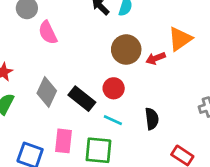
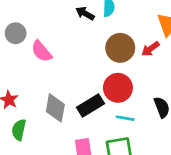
red circle: (114, 88) -> (118, 88), size x1.4
black rectangle: (82, 99) -> (90, 106), turned -55

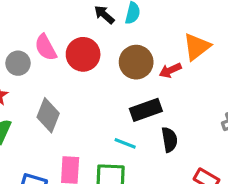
gray circle: (16, 33) -> (18, 63), moved
red circle: (118, 88) -> (83, 54), moved
black rectangle: (90, 106) -> (146, 110), moved

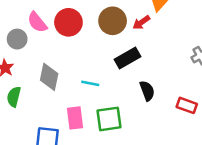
black semicircle: (169, 140) -> (147, 91), moved
cyan line: (125, 143) -> (90, 83), moved

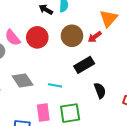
gray diamond: (49, 77) -> (23, 80), turned -45

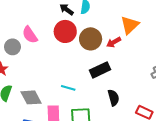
red circle: (37, 37) -> (65, 31), moved
gray diamond: (23, 80) -> (31, 97), moved

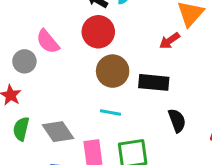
brown circle: (91, 39) -> (113, 71), moved
black rectangle: (100, 70) -> (154, 82), turned 36

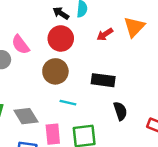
red arrow: (170, 41) -> (105, 34), moved
brown circle: (113, 71) -> (55, 71), moved

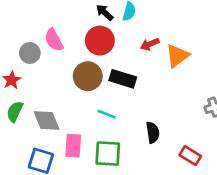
orange triangle: (134, 27) -> (177, 56), moved
black rectangle: (103, 80) -> (123, 79), moved
cyan line: (68, 103) -> (107, 114), moved

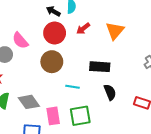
red arrow: (150, 44) -> (83, 28), moved
black rectangle: (123, 79) -> (100, 67), moved

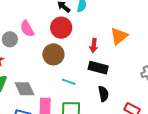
red arrow: (83, 28) -> (94, 45), moved, turned -56

